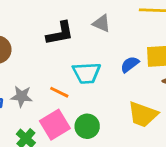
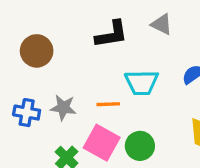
orange line: (59, 92) -> (108, 104), turned -30
pink square: (55, 125) -> (102, 143), turned -32

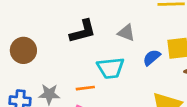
gray triangle: (162, 24) -> (126, 33), moved

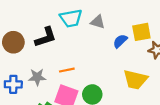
black L-shape: (83, 31) -> (46, 37), moved
cyan trapezoid: (111, 68) -> (71, 18), moved

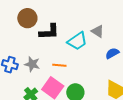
cyan trapezoid: (71, 18) -> (77, 41), moved, turned -40
brown circle: (13, 42) -> (27, 18), moved

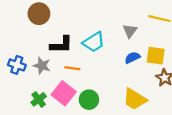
gray triangle: (98, 31) -> (130, 31), moved, turned 32
black L-shape: (49, 32) -> (61, 45), moved

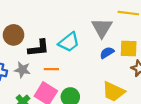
brown circle: (39, 14) -> (13, 35), moved
gray triangle: (130, 31) -> (102, 28), size x1.5

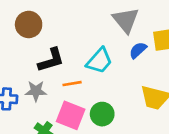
brown circle: (13, 35) -> (29, 24), moved
cyan trapezoid: (69, 42) -> (99, 61), moved

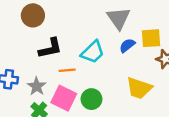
gray star: (36, 91) -> (37, 86), moved, turned 30

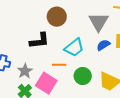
brown circle: (33, 15) -> (57, 17), moved
orange line: (67, 70) -> (59, 65), moved
green circle: (91, 99) -> (83, 76), moved

